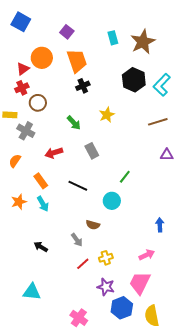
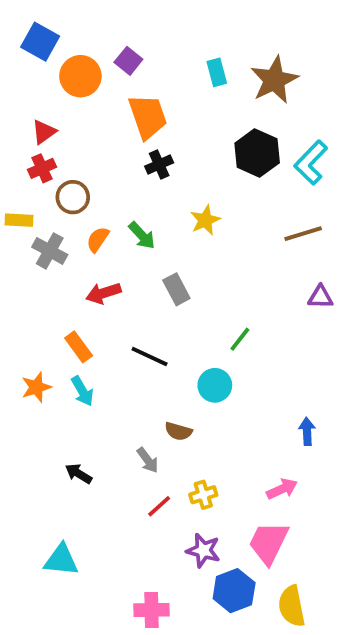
orange circle: (42, 58) -> (80, 76), moved
orange semicircle: (15, 161) -> (98, 239), moved
pink cross: (79, 318) -> (151, 610), turned -36

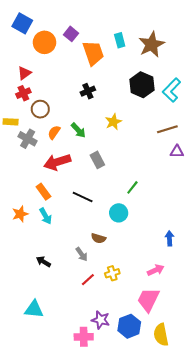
orange trapezoid: (148, 117) -> (93, 53), moved
red arrow: (103, 293) -> (57, 162), size x1.4
purple triangle: (320, 297) -> (177, 151), moved
purple star: (203, 550) -> (101, 320), moved

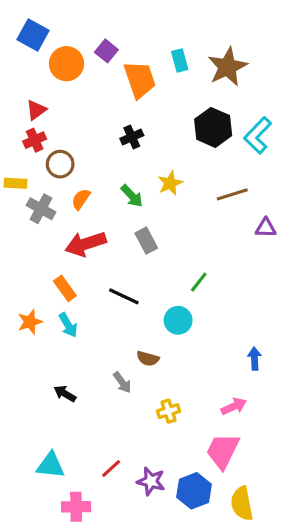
brown line: (167, 129) -> (232, 194), moved
green arrow: (78, 130) -> (132, 196), moved
red line: (88, 280) -> (111, 469), moved
pink cross: (84, 337) -> (76, 507), moved

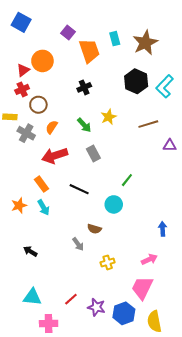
orange circle: (66, 64) -> (42, 61), moved
black arrow: (65, 394) -> (30, 251), moved

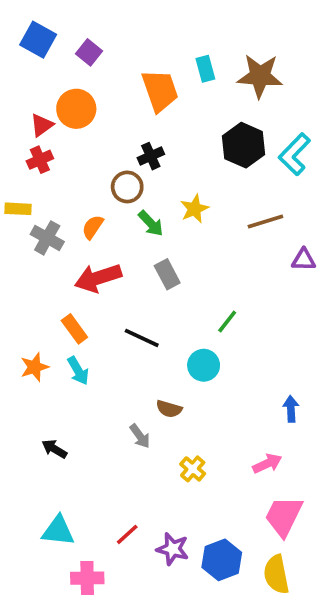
purple square: (68, 32) -> (89, 52), moved
brown star: (145, 43) -> (260, 76), turned 30
brown circle: (38, 105) -> (127, 187), moved
yellow cross: (108, 262) -> (193, 469), turned -32
pink trapezoid: (142, 288) -> (284, 516), moved

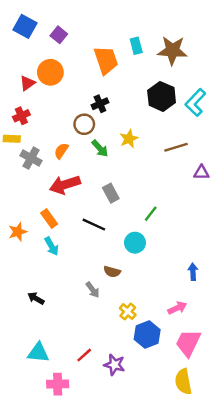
red cross: (40, 160) -> (21, 116), moved
gray rectangle: (167, 274) -> (111, 193), moved
orange star: (34, 367) -> (18, 232), moved
blue hexagon: (222, 560) -> (147, 335), moved

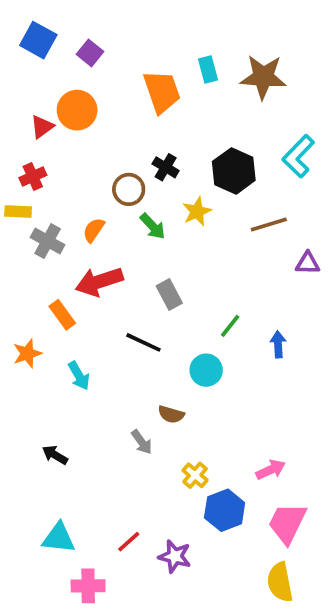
black hexagon: (162, 96) -> (234, 171), moved
black cross: (100, 104) -> (166, 167), moved, turned -35
orange rectangle: (49, 219) -> (62, 315), moved
blue arrow: (193, 272) -> (278, 344), moved

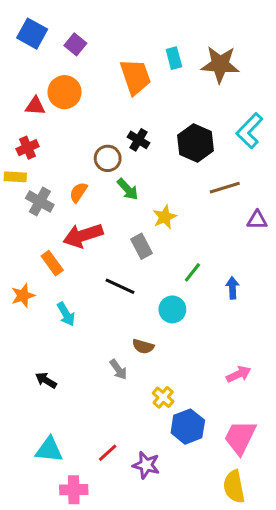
red triangle: (42, 127) -> (35, 106), turned 40
yellow star: (197, 212) -> (165, 217), moved
pink arrow: (271, 470) -> (239, 374), moved

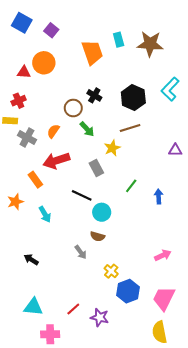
brown line: (225, 188) -> (130, 128), moved
cyan circle: (172, 309) -> (102, 212), moved

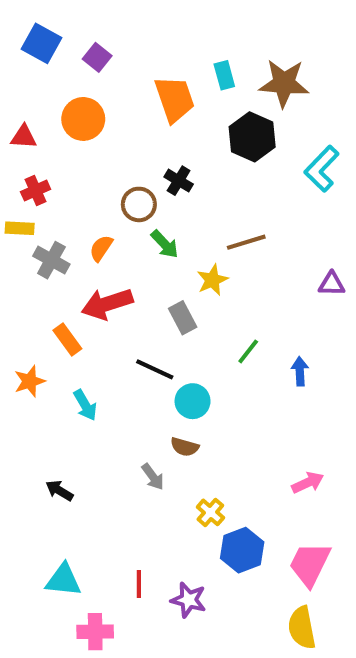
red triangle: (24, 72) -> (24, 137), moved
black hexagon: (133, 98) -> (252, 137), moved
red line: (73, 309) -> (139, 584), turned -48

